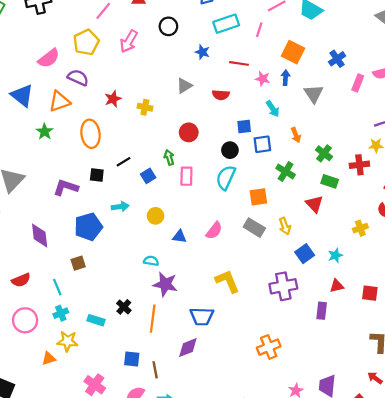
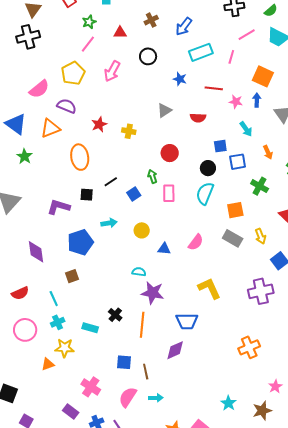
green star: (45, 132) -> (24, 156), moved

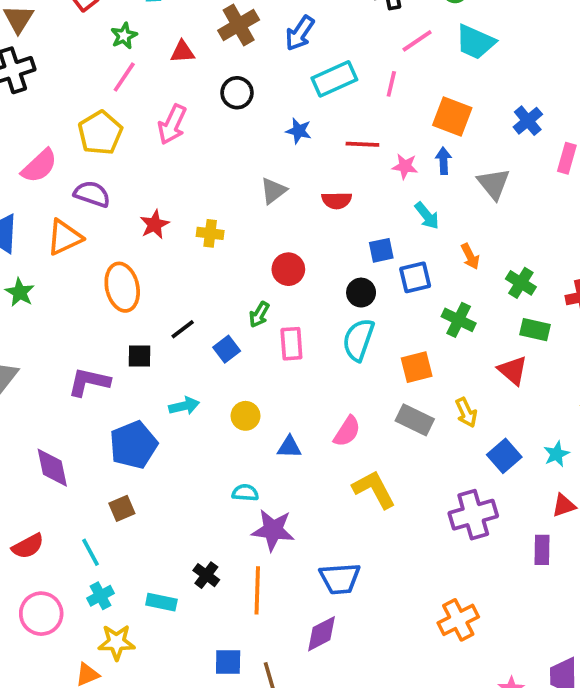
brown cross: (151, 20) -> (239, 25), size x1.5
green arrow: (152, 176) -> (259, 315), turned -128
yellow L-shape: (209, 288) -> (374, 489), moved

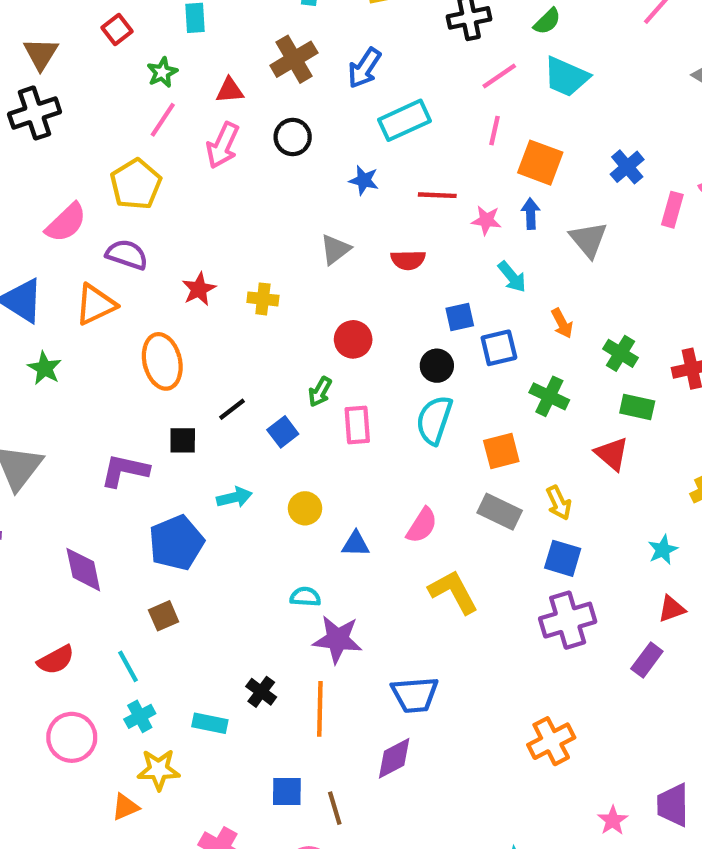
pink line: (391, 84) -> (494, 131), moved
pink arrow: (172, 124) -> (223, 145), moved
blue square: (504, 456) -> (563, 558), moved, turned -32
purple rectangle: (542, 550) -> (647, 660), turned 36

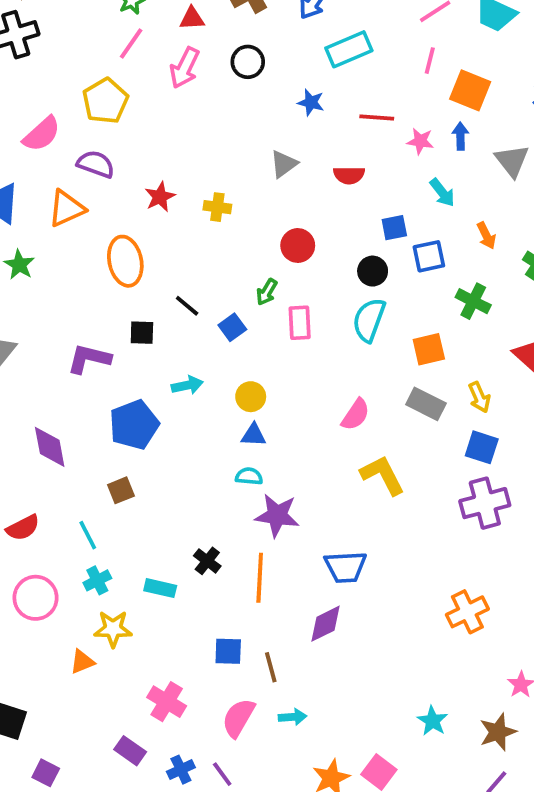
black line: (232, 409) -> (187, 306), turned 76
blue triangle: (356, 544) -> (254, 435), moved

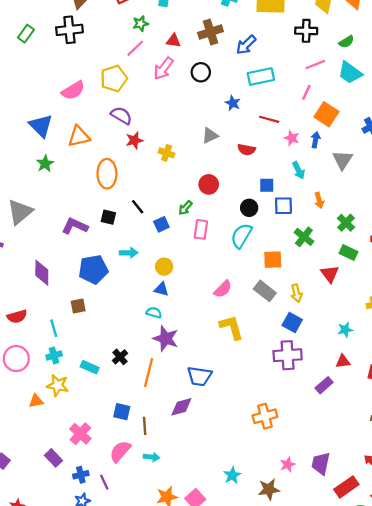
purple semicircle: (96, 164) -> (121, 116), moved

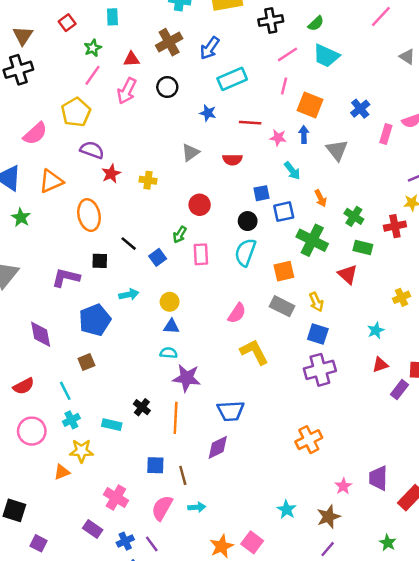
green cross: (304, 237) -> (312, 240), size x1.4
purple rectangle: (324, 385) -> (399, 390), moved

